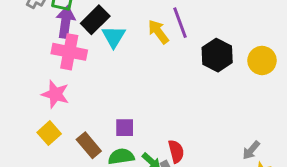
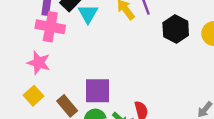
purple square: (125, 128) -> (98, 91), size x1.6

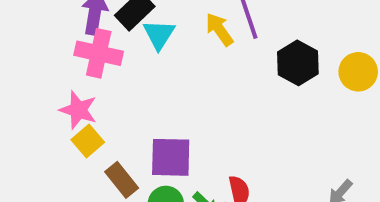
yellow square: (33, 96) -> (88, 141), moved

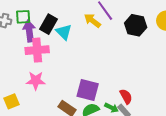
yellow square: (88, 141) -> (11, 101), moved, turned 35
purple square: (171, 157) -> (88, 90), turned 30

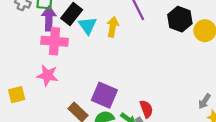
yellow arrow: (92, 21) -> (113, 27), moved, turned 54
black hexagon: (136, 25) -> (180, 19), moved

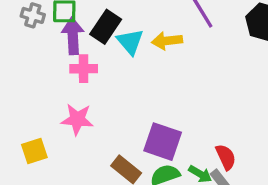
yellow arrow: (113, 27) -> (167, 41), turned -102
pink cross: (54, 41) -> (84, 69), size x0.7

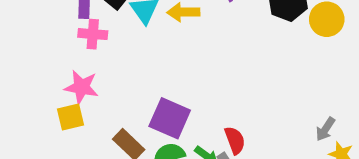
yellow square: (34, 151) -> (70, 117), moved

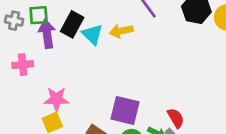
pink cross: (93, 34) -> (23, 65), moved

